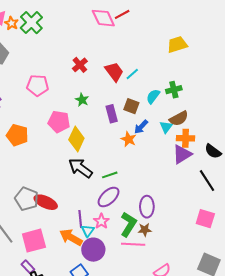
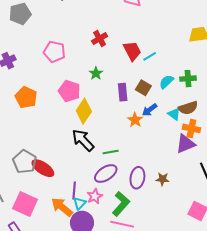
cyan triangle: (166, 127) -> (174, 114), turned -40
purple ellipse: (147, 207) -> (137, 178), moved
brown star: (145, 230) -> (162, 179), moved
pink square: (34, 241) -> (25, 204), turned 30

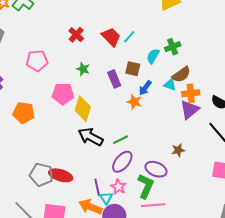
purple ellipse: (137, 178) -> (156, 169), moved, turned -60

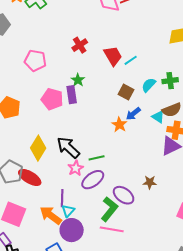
purple rectangle: (114, 79) -> (72, 95), moved
yellow diamond: (83, 109) -> (38, 148), moved
pink star: (118, 187) -> (76, 168), moved

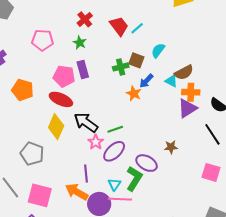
green star: (78, 80) -> (80, 43), moved
green cross: (170, 81) -> (121, 67), moved
red ellipse: (30, 177) -> (61, 99), moved
cyan triangle: (68, 211) -> (114, 184), moved
pink line: (112, 229) -> (120, 199), moved

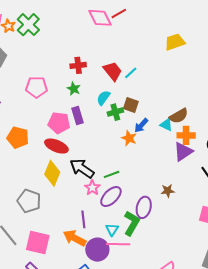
red cross: (85, 19) -> (78, 65), turned 35
cyan semicircle: (158, 50) -> (103, 98), moved
purple ellipse: (147, 163) -> (144, 207), turned 75

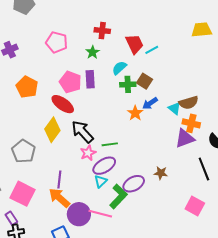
purple ellipse: (144, 207) -> (134, 184), turned 35
purple line: (83, 219) -> (59, 180), moved
cyan triangle: (112, 230) -> (101, 181), moved

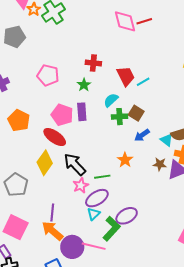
orange star: (135, 113) -> (125, 160), moved
brown star: (161, 173) -> (160, 164), moved

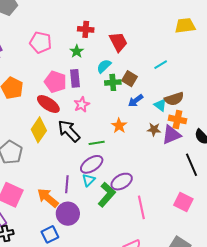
cyan line: (143, 82) -> (161, 65), moved
pink star: (81, 186) -> (82, 104), moved
purple line: (52, 213) -> (67, 184), moved
pink line: (94, 246) -> (141, 207), moved, turned 65

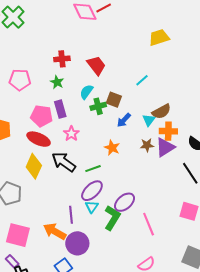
cyan triangle: (160, 105) -> (149, 120), turned 40

